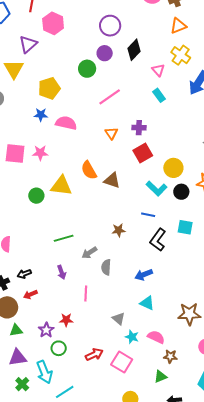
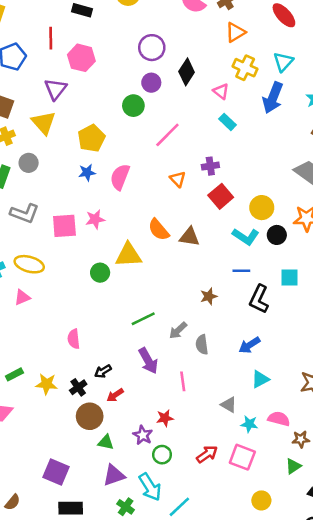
pink semicircle: (66, 123) -> (120, 177), turned -70
purple arrow: (62, 272) -> (148, 361), size x1.5
cyan triangle: (147, 303) -> (260, 379), turned -42
green triangle: (16, 330) -> (106, 442), turned 32

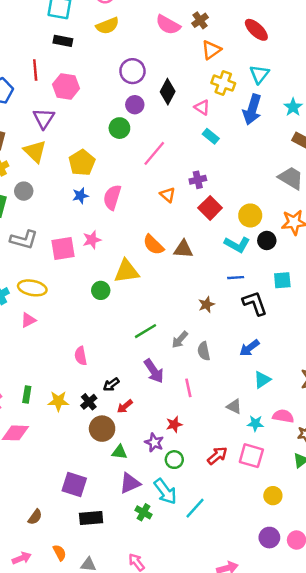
black L-shape: (259, 299) -> (255, 303), turned 140
green rectangle: (14, 374) -> (27, 395), turned -49

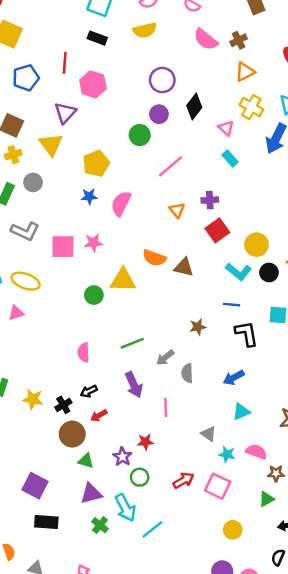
orange semicircle: (153, 245) -> (154, 258), turned -35
pink semicircle: (81, 356) -> (84, 352), moved

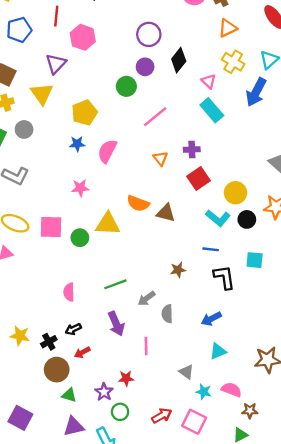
cyan rectangle: (230, 158) -> (212, 110), size x1.5
pink square: (63, 247) -> (51, 227), moved

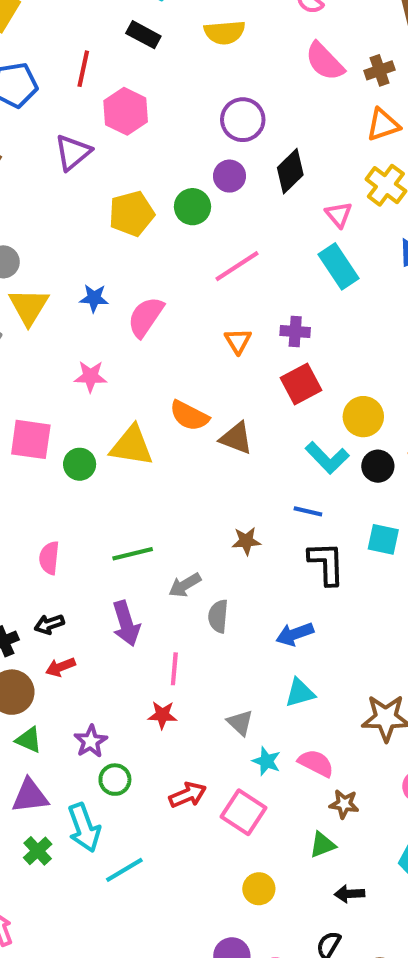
yellow triangle: (42, 94) -> (29, 307), moved
yellow pentagon: (84, 113) -> (132, 214), moved
red star: (126, 378) -> (162, 715), moved

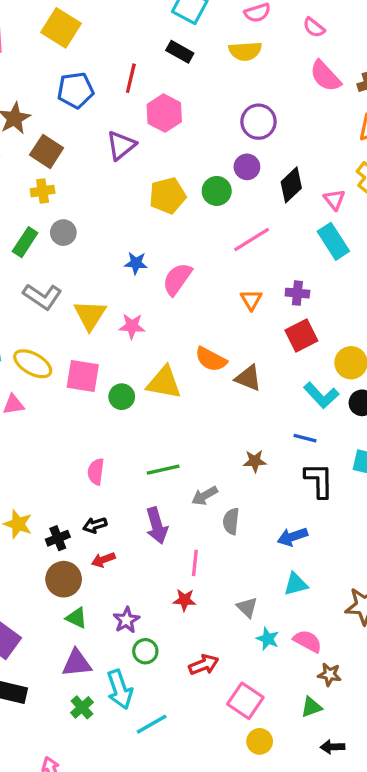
black diamond: (290, 171) -> (291, 185), moved
yellow triangle: (29, 307) -> (90, 315), moved
pink square: (244, 812) -> (245, 701), moved

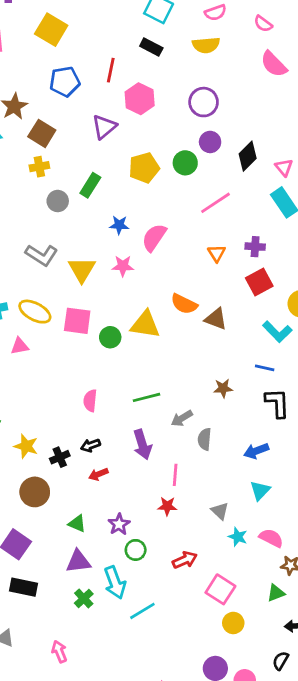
purple circle: (258, 122) -> (204, 102), moved
green rectangle: (25, 242) -> (90, 185), moved
pink star: (132, 326) -> (123, 266), moved
brown circle: (64, 579) -> (35, 492), moved
cyan triangle: (296, 584) -> (260, 490), turned -30

